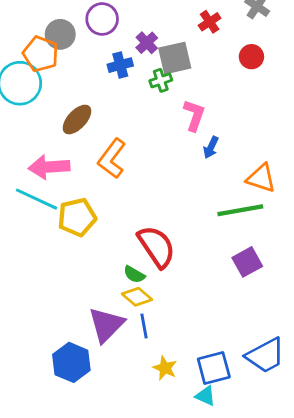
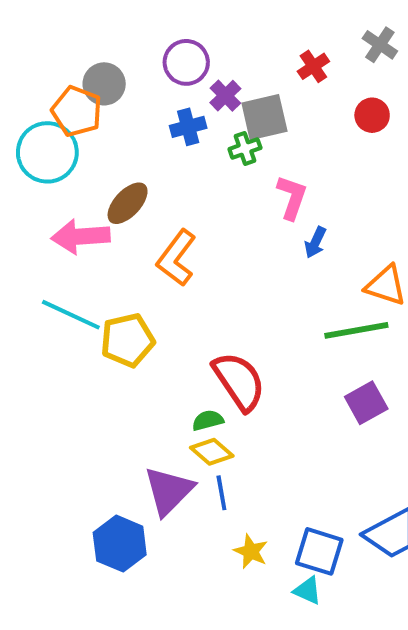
purple circle: (102, 19) -> (186, 62), moved
pink arrow: (49, 167) -> (81, 236), moved
green semicircle: (134, 274) -> (208, 420), turned 135
blue square: (214, 368) -> (319, 551), turned 32

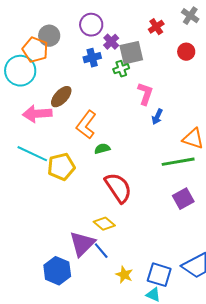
green semicircle: (208, 420) -> (102, 149), moved
blue line: (221, 493) -> (101, 251), moved, turned -30

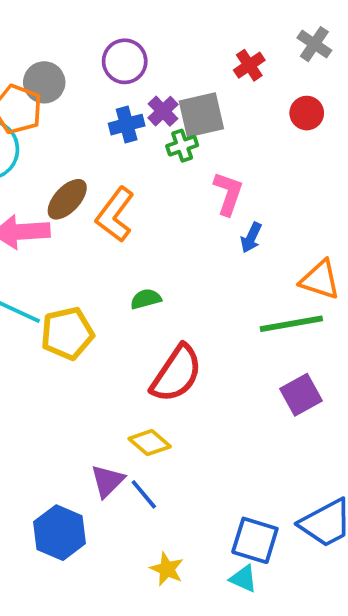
purple cross: (111, 42) -> (163, 111), moved
orange L-shape: (86, 125) -> (115, 215), moved
red semicircle: (118, 188) -> (176, 374), turned 68
purple triangle: (82, 244) -> (107, 481), size x0.7
yellow star: (124, 275) -> (167, 569), moved

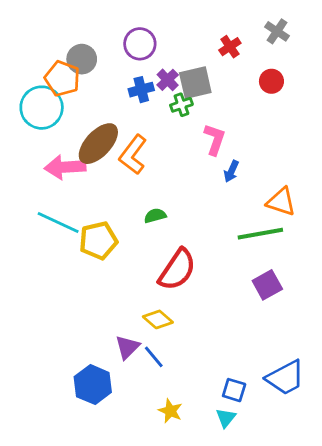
brown ellipse: (67, 199) -> (98, 144), size x1.4
blue square: (255, 540) -> (234, 390), size x0.7
cyan triangle: (243, 579) -> (226, 418), turned 45

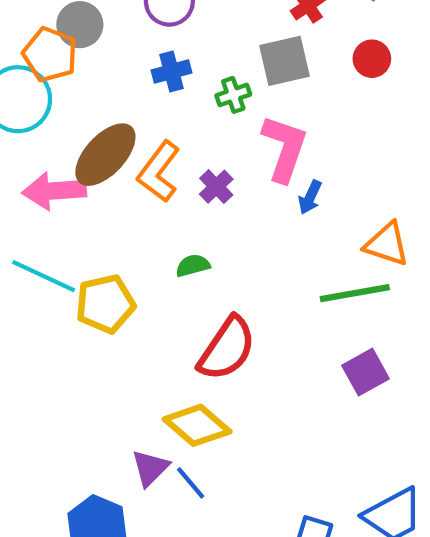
purple cross: (168, 80) -> (216, 187), moved
gray square: (195, 83) -> (284, 61), moved
pink L-shape: (215, 139) -> (284, 148), size x1.4
yellow diamond: (158, 319) -> (197, 425), size x1.4

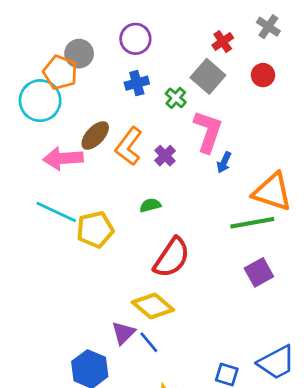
gray square: (284, 61) -> (208, 76), turned -36
green cross: (233, 95) -> (176, 98), turned -30
brown ellipse: (105, 155) -> (95, 135), size x0.7
orange triangle: (387, 244) -> (272, 192), size x1.4

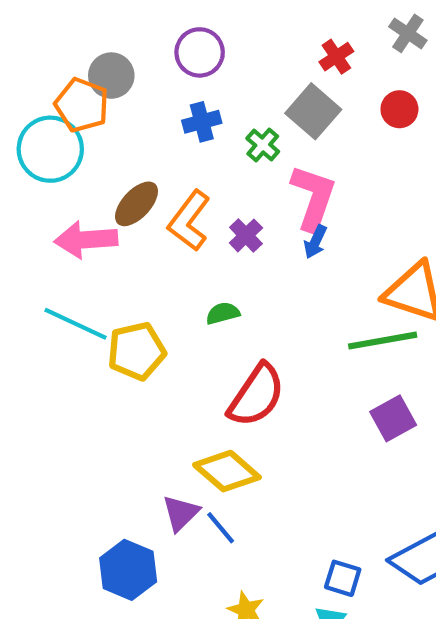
blue arrow: (224, 162) -> (315, 242), moved

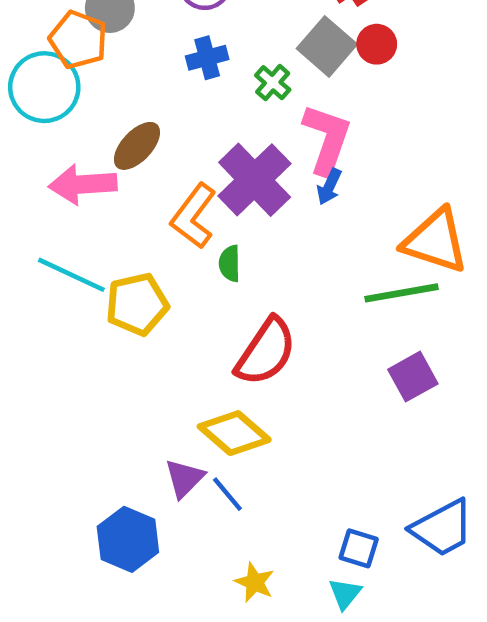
red circle: (399, 109) -> (377, 44), moved
orange L-shape: (189, 221) -> (194, 216), moved
purple cross: (246, 235) -> (255, 180), size x2.0
green semicircle: (223, 313) -> (230, 263), turned -76

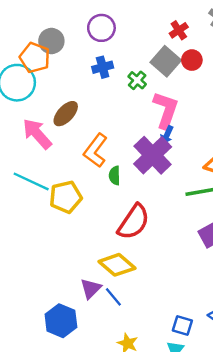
purple cross: (255, 180) -> (153, 155), moved
pink arrow: (83, 184) -> (37, 134), turned 52

